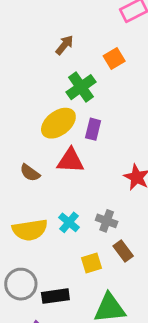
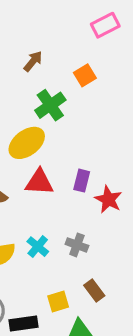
purple rectangle: (93, 129) -> (82, 181), moved
brown rectangle: (123, 251) -> (94, 290), moved
yellow square: (92, 263) -> (58, 301), moved

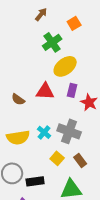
yellow ellipse: (27, 143) -> (65, 66), moved
gray cross: (77, 245) -> (69, 131), size x1.6
yellow square: (58, 301) -> (57, 158), moved, turned -32

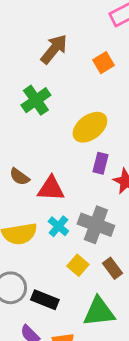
brown arrow: (41, 14) -> (54, 49), size x1.5
green cross: (52, 42) -> (36, 100), moved
red triangle: (45, 91) -> (51, 189), moved
black rectangle: (35, 181) -> (45, 300), turned 30

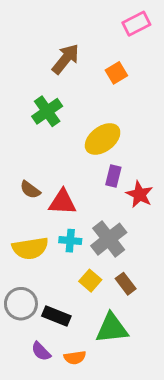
gray cross: (96, 225) -> (109, 239), turned 32
cyan cross: (58, 226) -> (70, 241), turned -35

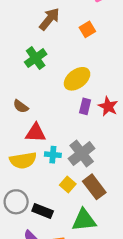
brown semicircle: (30, 190) -> (21, 106), moved
red star: (139, 194) -> (108, 106), moved
red triangle: (63, 202) -> (36, 133), moved
brown rectangle: (126, 284) -> (94, 187), size x1.5

